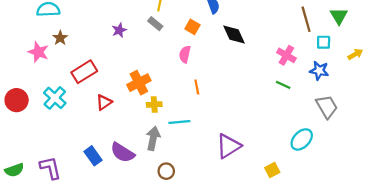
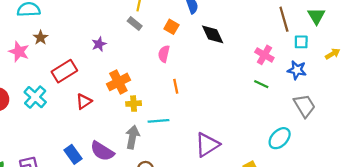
purple star: (119, 30) -> (99, 44), moved

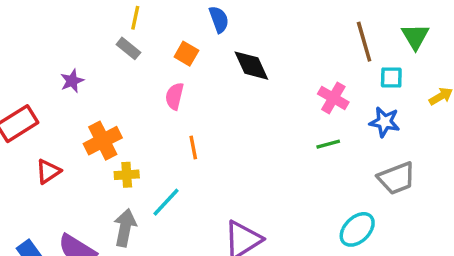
green line: (261, 84) -> (328, 144), turned -40
gray trapezoid: (304, 106) -> (396, 178), turned 100
cyan line: (158, 121) -> (166, 202), turned -42

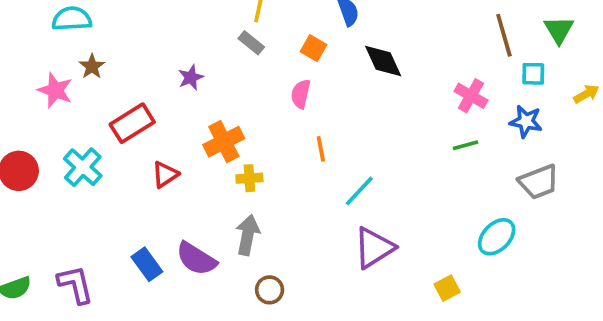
cyan line: (166, 202) -> (359, 191), moved

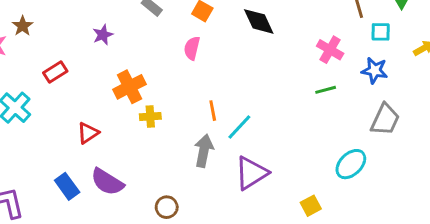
red rectangle: (132, 123) -> (55, 72), size x0.7
orange line: (321, 149) -> (213, 111), moved
red triangle: (165, 175) -> (88, 133), moved
gray trapezoid: (539, 182) -> (385, 119), turned -44
gray arrow: (248, 235) -> (204, 151), moved

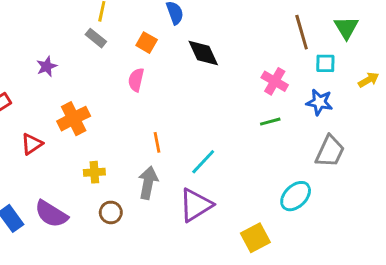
yellow cross: (150, 117) -> (94, 172), moved
cyan line: (239, 127) -> (203, 162), moved
red triangle: (88, 133) -> (32, 144), moved
yellow square: (311, 206) -> (255, 238), size x1.4
brown circle: (167, 207) -> (111, 212), moved

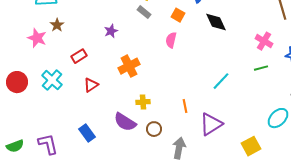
orange line: (157, 142) -> (185, 106), moved
red triangle: (32, 144) -> (91, 85), moved
cyan line: (203, 162) -> (221, 81), moved
gray arrow: (148, 183) -> (179, 148), moved
purple semicircle: (51, 214) -> (125, 122), moved

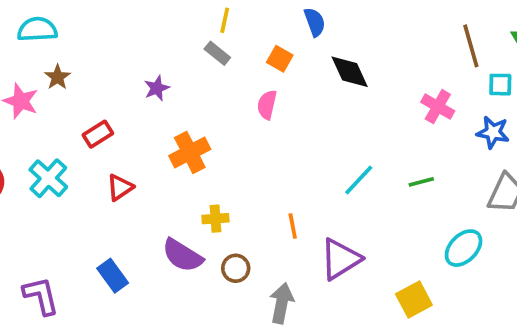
green line: (261, 68) -> (421, 182), moved

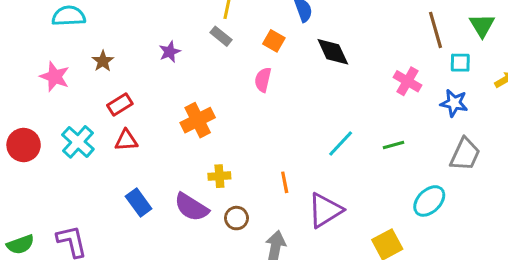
brown star: (57, 77) -> (103, 61), moved
purple star: (157, 88) -> (170, 52), moved
red triangle: (120, 187) -> (126, 140), moved, turned 30
blue rectangle: (113, 276) -> (139, 203), moved

